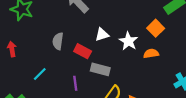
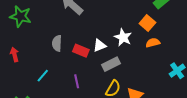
white triangle: (102, 35) -> (100, 45), moved
orange semicircle: (151, 54) -> (153, 43), moved
gray rectangle: (100, 69) -> (111, 64), moved, turned -36

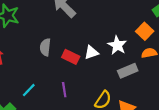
gray rectangle: (111, 64) -> (128, 71), moved
cyan line: (43, 76) -> (29, 90), moved

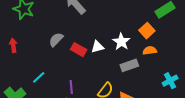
gray semicircle: (45, 47) -> (56, 40), turned 35
purple line: (64, 90) -> (71, 87), moved

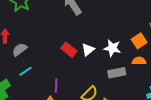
gray semicircle: (56, 40) -> (20, 50), moved
white star: (121, 42) -> (112, 48), turned -30
white triangle: (97, 47) -> (88, 50), turned -32

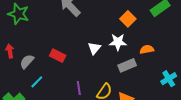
orange square: (139, 41) -> (128, 19), moved
red rectangle: (69, 50) -> (58, 56), moved
purple line: (56, 86) -> (79, 88), moved

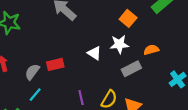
white triangle: (94, 48) -> (94, 53), turned -32
red rectangle: (58, 56) -> (55, 64), turned -35
gray semicircle: (27, 62) -> (32, 72), moved

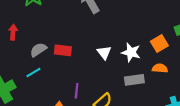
orange square: (128, 18) -> (159, 44), moved

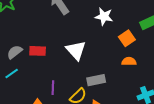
white star: (131, 52) -> (104, 17), moved
white triangle: (104, 53) -> (76, 50), size x1.5
gray rectangle: (134, 80) -> (96, 80), moved

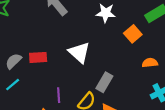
orange semicircle: (129, 61) -> (150, 63), moved
gray rectangle: (96, 80) -> (104, 82), turned -42

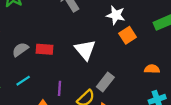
orange square: (133, 34) -> (128, 35), moved
cyan line: (13, 85) -> (23, 81), moved

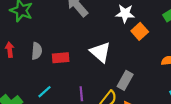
gray semicircle: (20, 50) -> (37, 51), moved, turned 140

